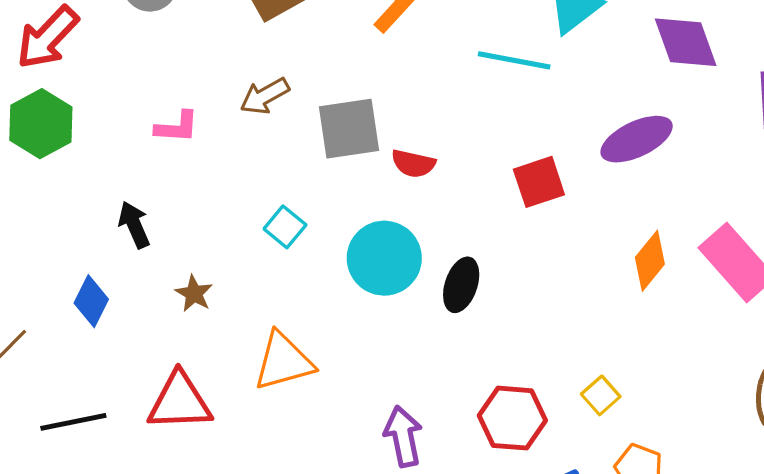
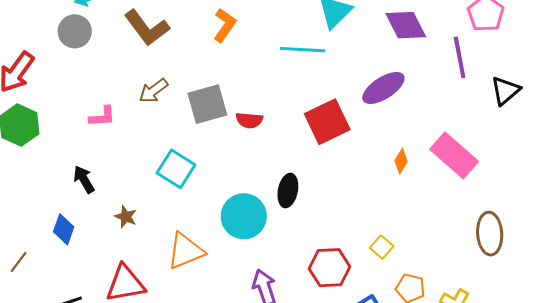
red square: (539, 182) -> (327, 122), size x1.4
cyan square: (285, 227) -> (176, 169), size x1.5
cyan circle: (384, 258) -> (244, 216), moved
orange diamond: (650, 261) -> (401, 161), size x0.7

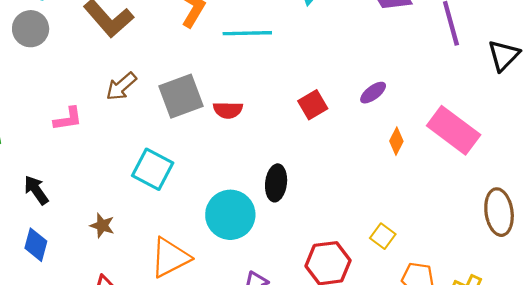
cyan line: (303, 50) -> (247, 33), moved
purple ellipse: (383, 88) -> (373, 93), moved, size x0.6
red square: (327, 122) -> (313, 105), size x0.6
black arrow: (84, 179) -> (36, 190), moved

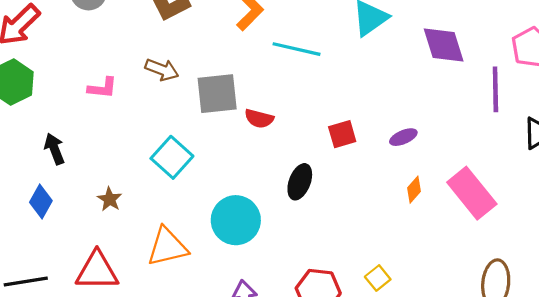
brown arrow: (121, 86) -> (162, 70), turned -132
black ellipse: (276, 183) -> (300, 182), moved

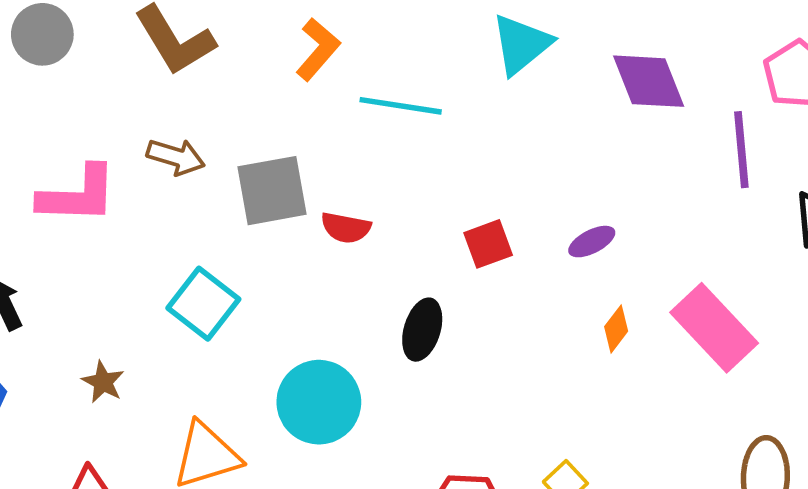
pink L-shape: (103, 88) -> (78, 195), size x1.6

